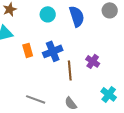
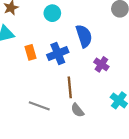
blue semicircle: (77, 16) -> (84, 36), moved
brown line: (70, 70) -> (70, 87), moved

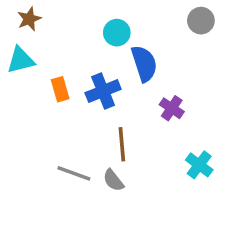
cyan circle: (52, 13) -> (117, 33), moved
gray semicircle: (77, 110) -> (113, 180), moved

